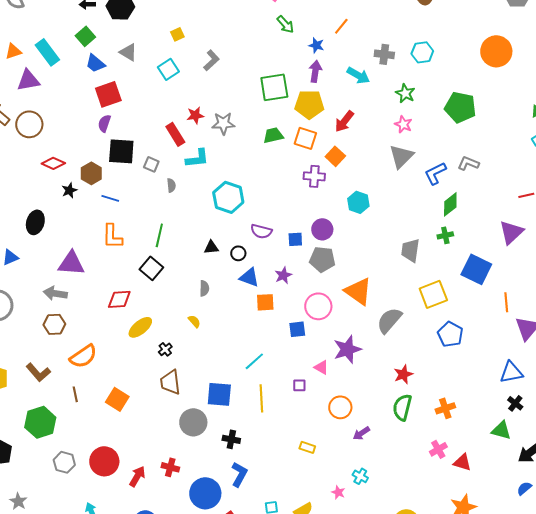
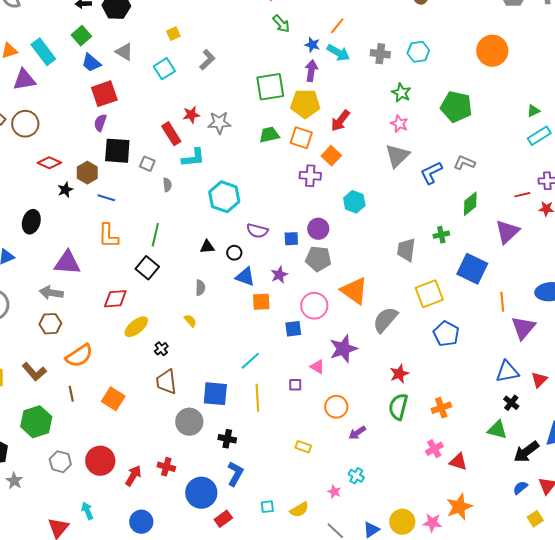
cyan arrow: (358, 75) -> (338, 53), moved
green diamond: (450, 204) -> (470, 204), moved
gray star: (18, 501) -> (14, 481), moved

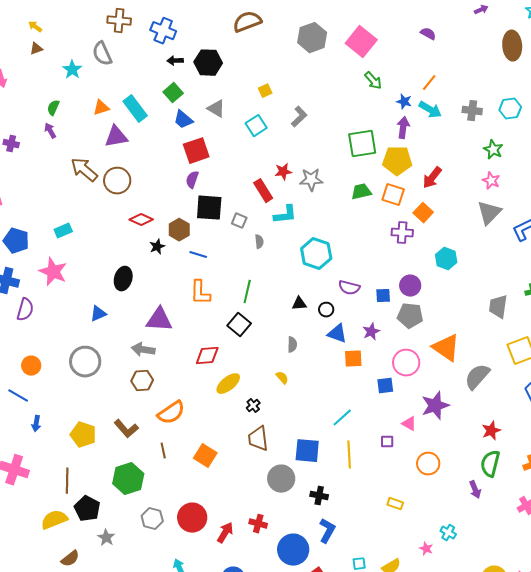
purple arrow: (357, 433) -> (475, 490), moved, turned -78

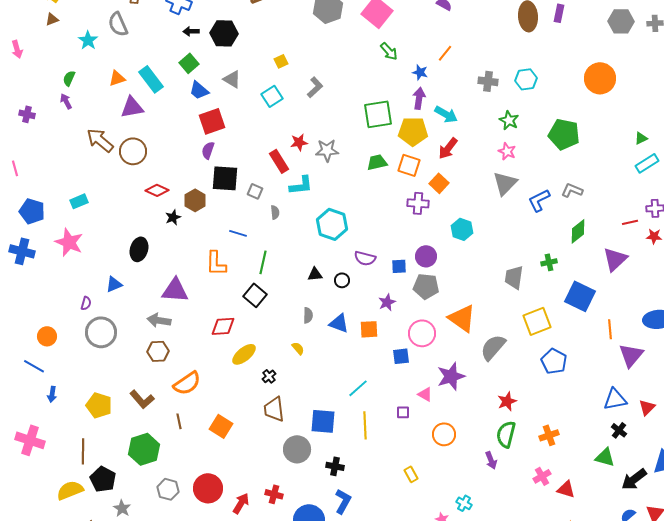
cyan arrow: (430, 110) -> (446, 114), moved
blue line: (198, 255) -> (238, 233), moved
purple semicircle: (25, 310) -> (86, 303), moved, size x0.6
blue triangle: (337, 334) -> (339, 323), moved
yellow rectangle: (395, 504) -> (411, 474), turned 42

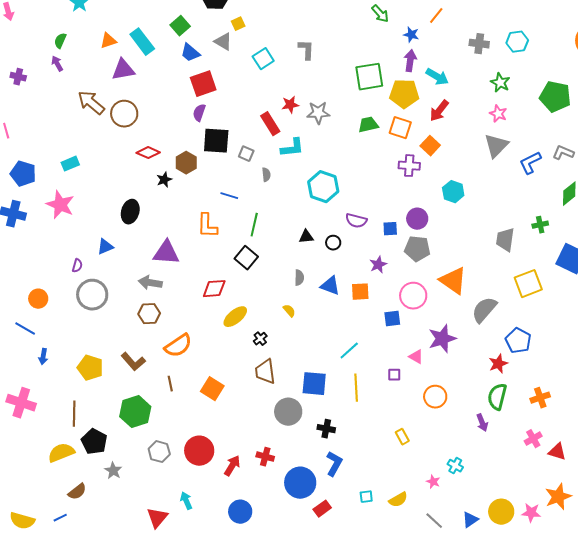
yellow square: (281, 61) -> (238, 24), moved
gray L-shape: (315, 87) -> (306, 50), turned -45
blue pentagon: (554, 361) -> (518, 341), moved

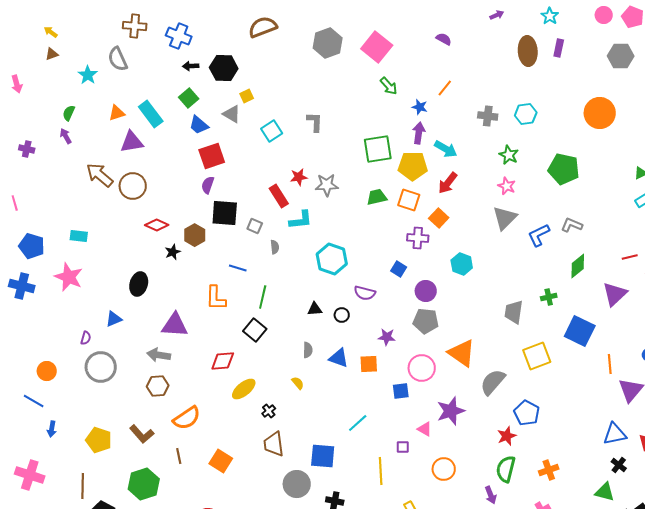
cyan rectangle: (70, 164) -> (79, 236), turned 30
blue square: (390, 229) -> (399, 269), moved, turned 35
purple star: (378, 265) -> (387, 337), turned 30
yellow line: (356, 388) -> (381, 471), moved

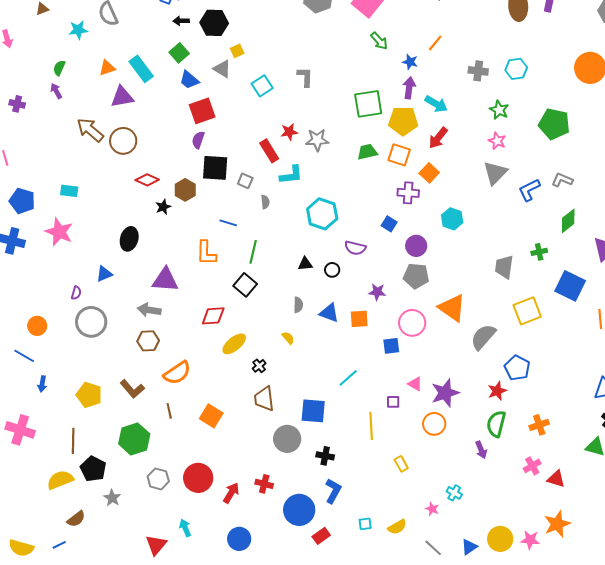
cyan star: (88, 75) -> (78, 30), turned 30
purple star: (451, 411) -> (445, 393), moved

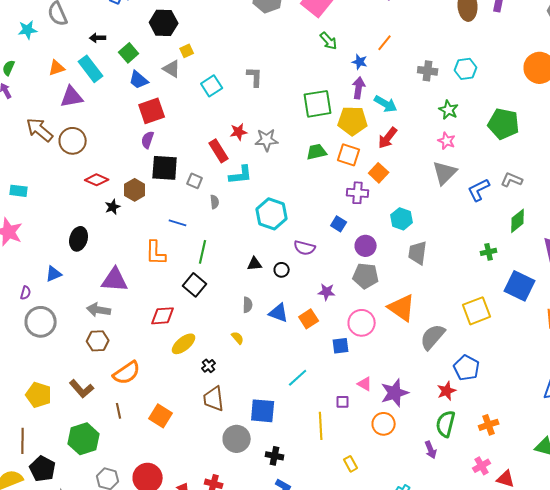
black arrow: (181, 21) -> (98, 38), moved
gray trapezoid: (504, 267) -> (418, 253), moved
orange square: (359, 319) -> (309, 319), turned -30

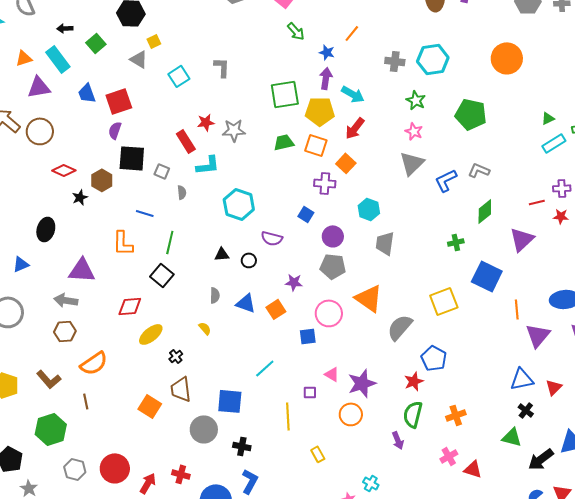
cyan hexagon: (466, 69) -> (433, 59), size x1.4
blue trapezoid: (139, 80) -> (87, 93), moved, turned 30
orange square: (161, 416) -> (150, 406), moved

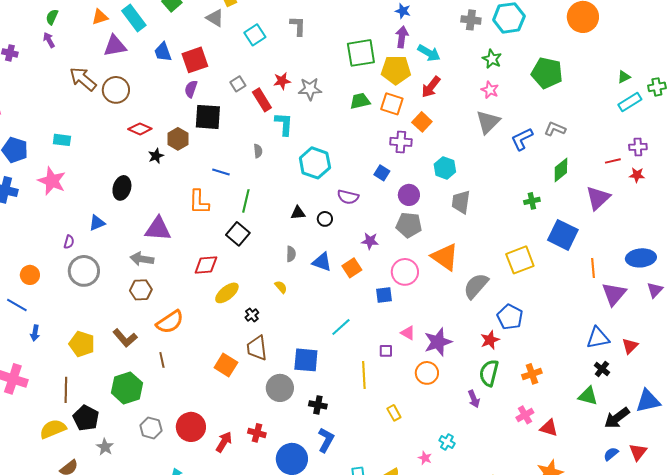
cyan L-shape: (208, 165) -> (284, 124), turned -80
gray square: (162, 171) -> (238, 84), moved, turned 35

